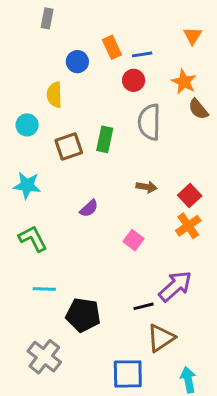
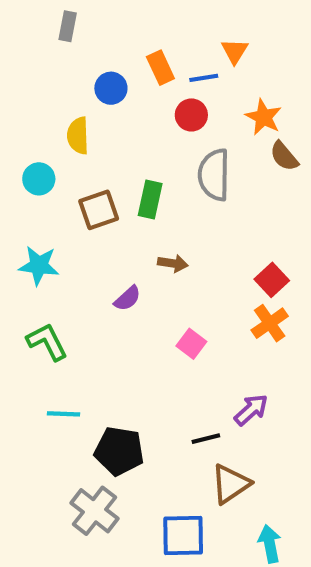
orange triangle: (193, 36) -> (235, 51), moved
brown arrow: (146, 187) -> (173, 263), moved
purple arrow: (175, 286) -> (251, 410), size x0.7
gray cross: (44, 357) -> (94, 511), moved

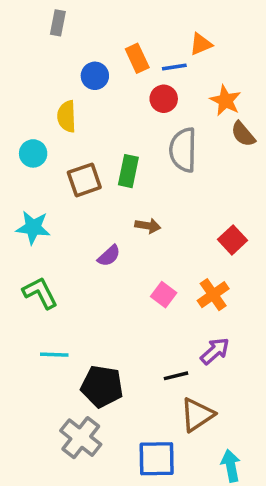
orange triangle: (235, 51) -> (201, 44), turned 35
orange cross: (270, 323) -> (213, 295), moved

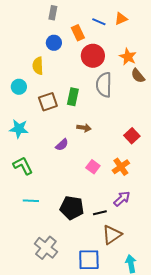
gray rectangle: (58, 23) -> (53, 13), moved
orange triangle: (201, 44) -> (121, 19), moved
blue line: (174, 67) -> (99, 22), moved, turned 32
red circle: (164, 99) -> (93, 56), size x1.5
black pentagon: (102, 386) -> (72, 208), moved

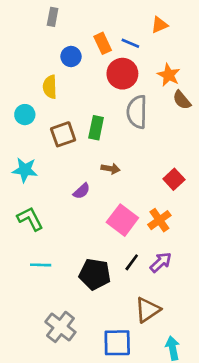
gray rectangle: (53, 13) -> (53, 17), moved
blue line: (99, 22) -> (130, 43), moved
pink square: (93, 167) -> (122, 220), size x1.6
black line: (100, 213) -> (132, 262), moved, turned -40

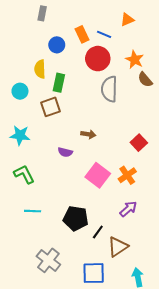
green rectangle: (96, 128) -> (59, 83), moved
purple semicircle: (82, 191) -> (65, 152), turned 56
black line: (132, 262) -> (98, 232), moved

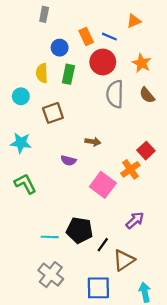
brown semicircle: (145, 80) -> (147, 95), moved
green rectangle: (59, 83) -> (68, 74), moved
orange cross: (127, 175) -> (130, 169), moved
cyan line: (33, 211) -> (50, 237), moved

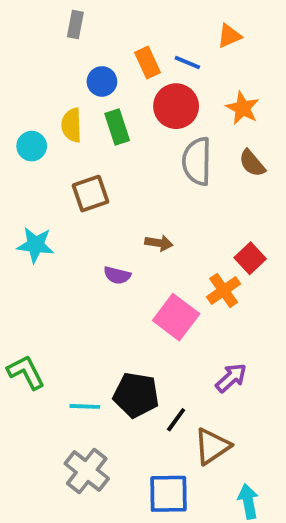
green rectangle: (68, 74) -> (117, 127), turned -30
cyan circle: (21, 96) -> (32, 146), moved
green L-shape: (25, 184) -> (26, 372), moved

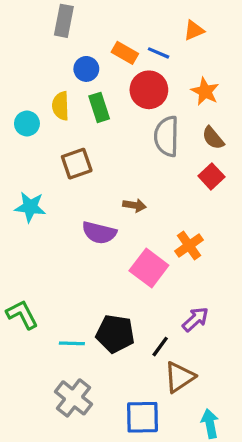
gray rectangle: (75, 24) -> (64, 21), size x1.4
orange rectangle: (148, 62) -> (125, 53), turned -35
red square: (250, 258) -> (211, 176), moved
purple semicircle: (117, 275) -> (99, 233), size x1.5
black line: (176, 420) -> (160, 347), moved

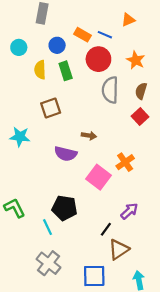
cyan circle: (27, 124) -> (19, 47), moved
brown semicircle: (213, 138) -> (141, 91), turned 56
black pentagon: (115, 334) -> (64, 208), moved
cyan line: (72, 343) -> (47, 227), turned 63

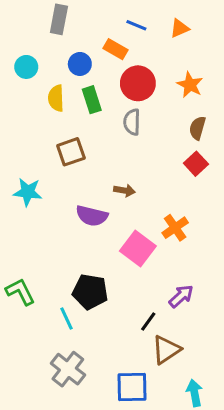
blue line: (105, 35) -> (136, 25), moved
gray semicircle: (110, 90) -> (132, 122), moved, size x0.7

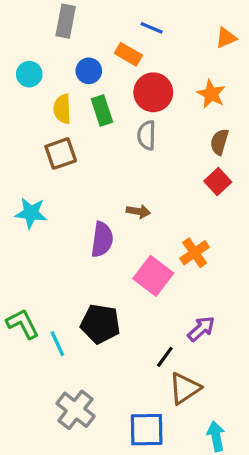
orange triangle: (180, 28) -> (226, 38), moved
brown square: (71, 152) -> (61, 154), moved
purple semicircle: (92, 216) -> (102, 239), turned -96
cyan line: (66, 318) -> (57, 344), moved

